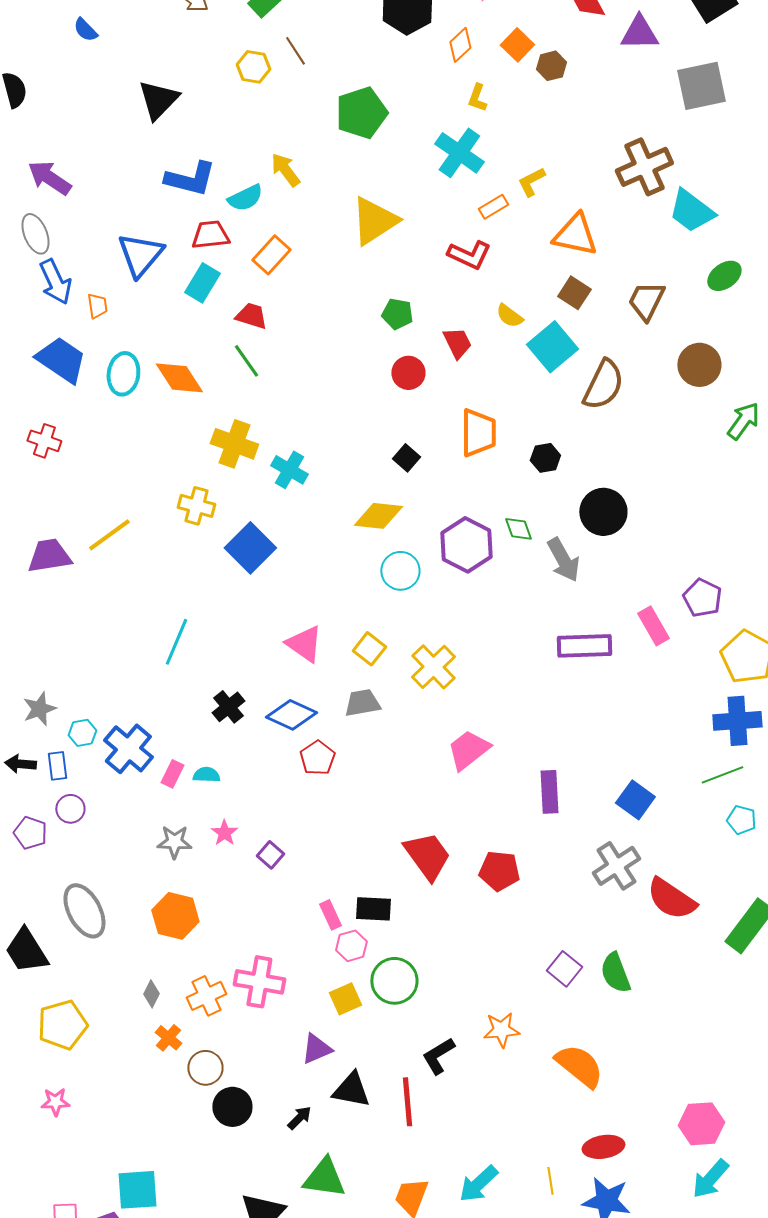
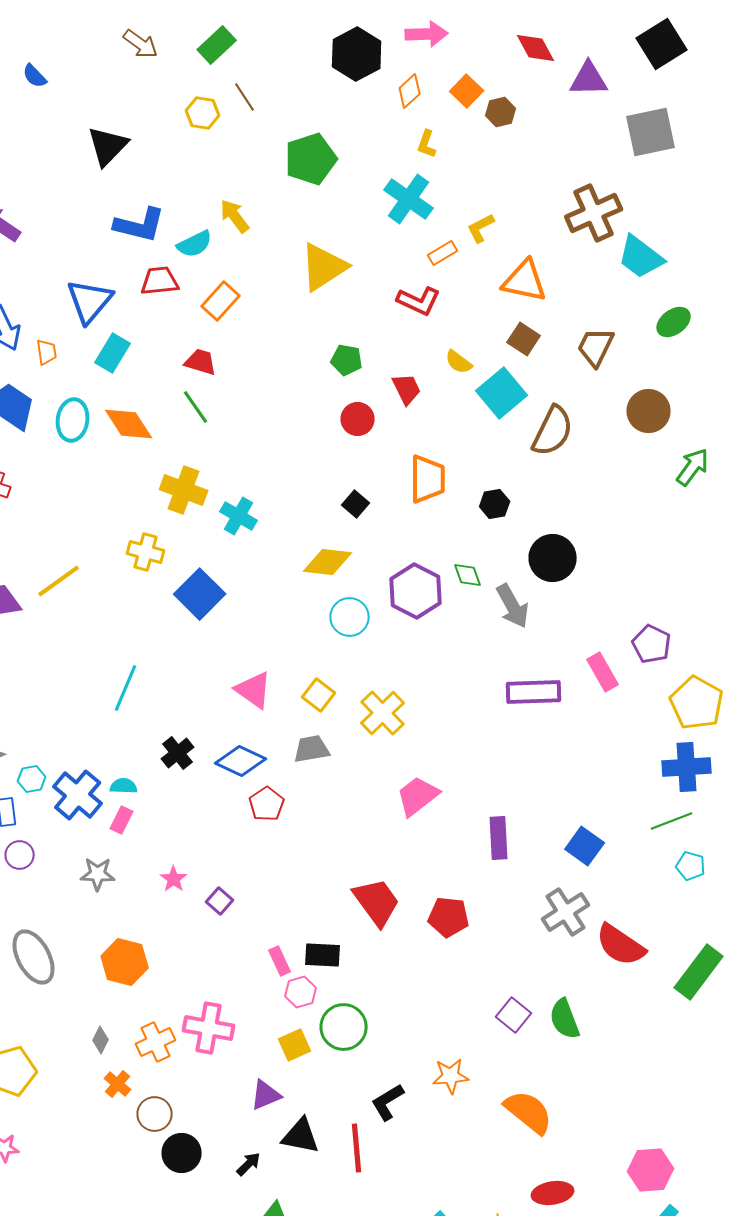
cyan rectangle: (202, 283) -> (113, 353), moved
cyan semicircle: (206, 775) -> (124, 786), moved
gray star: (174, 842) -> (98, 874), moved

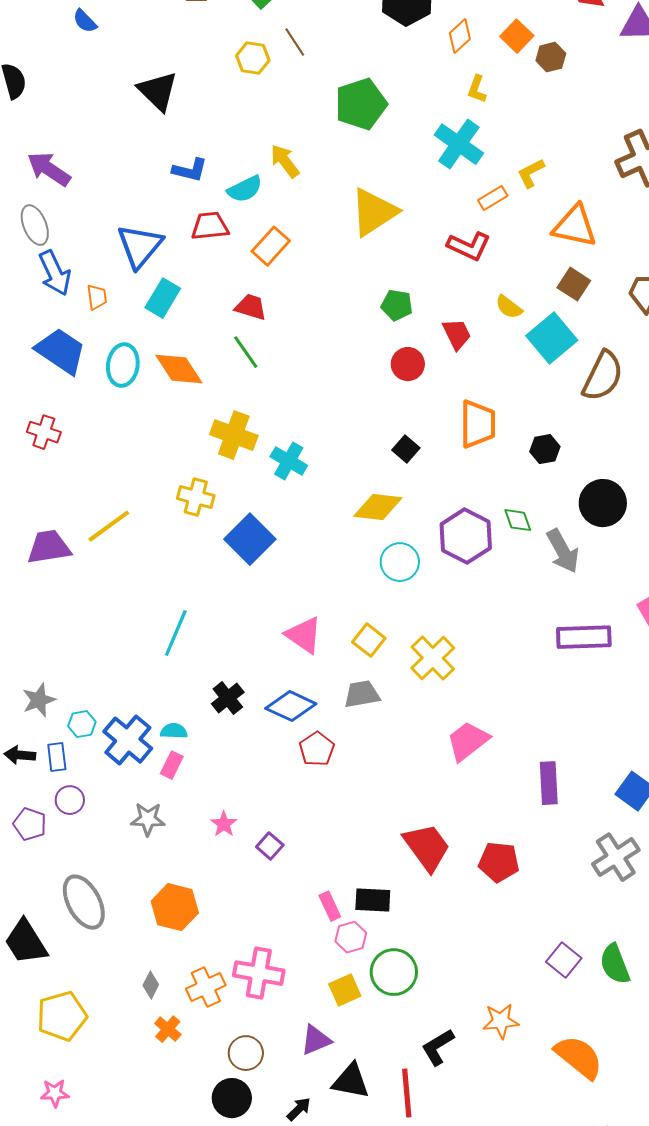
black triangle: (108, 146) -> (158, 91), turned -30
blue L-shape: (140, 225) -> (190, 170), size x0.7
brown circle: (155, 1114) -> (246, 1053), moved

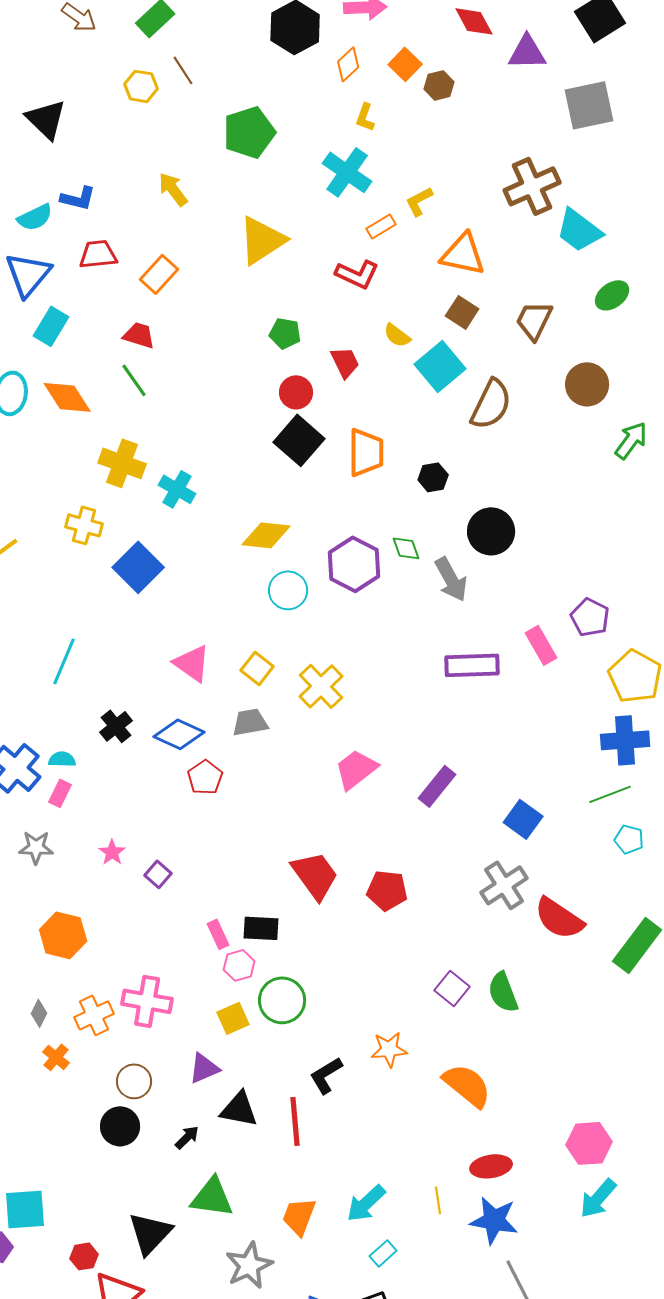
cyan semicircle: (245, 189) -> (35, 217), moved
black square: (406, 449) -> (299, 440), moved, size x1.8
purple rectangle: (549, 783) -> (437, 786), moved, turned 42

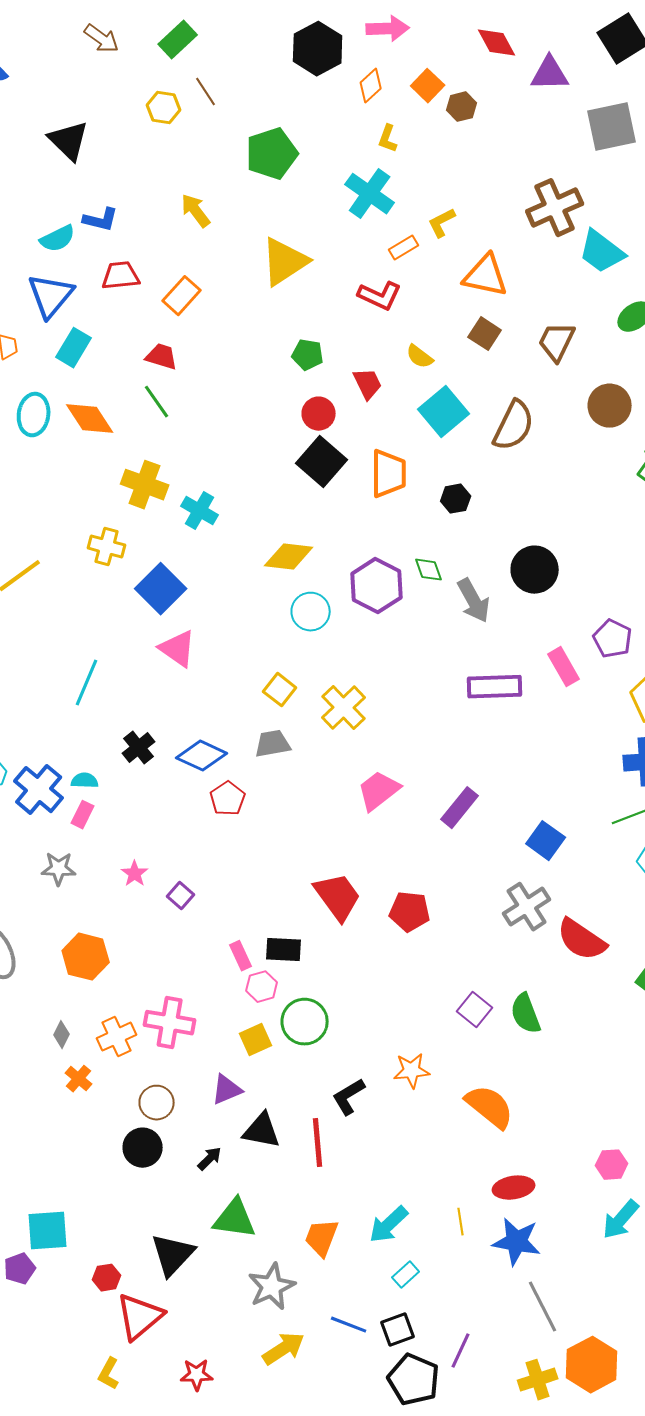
cyan square: (440, 366) -> (444, 412), moved
black circle: (491, 531) -> (535, 570), moved
pink triangle: (192, 663) -> (178, 649), moved
pink hexagon: (589, 1143) -> (612, 1165), size x0.7

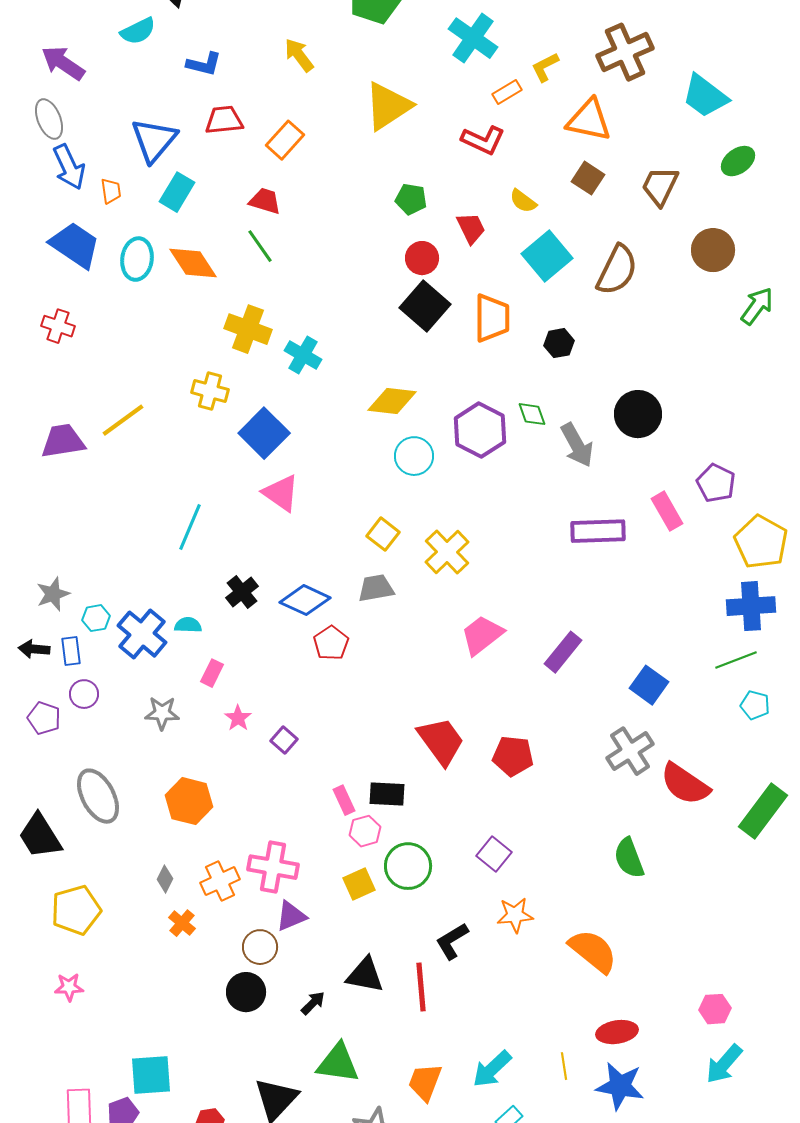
brown cross: (555, 208) -> (625, 52), moved
cyan semicircle: (58, 239) -> (138, 31), moved
pink rectangle: (83, 815) -> (212, 673), moved
purple square: (475, 1010) -> (494, 854), moved
purple triangle: (227, 1090) -> (291, 916), moved

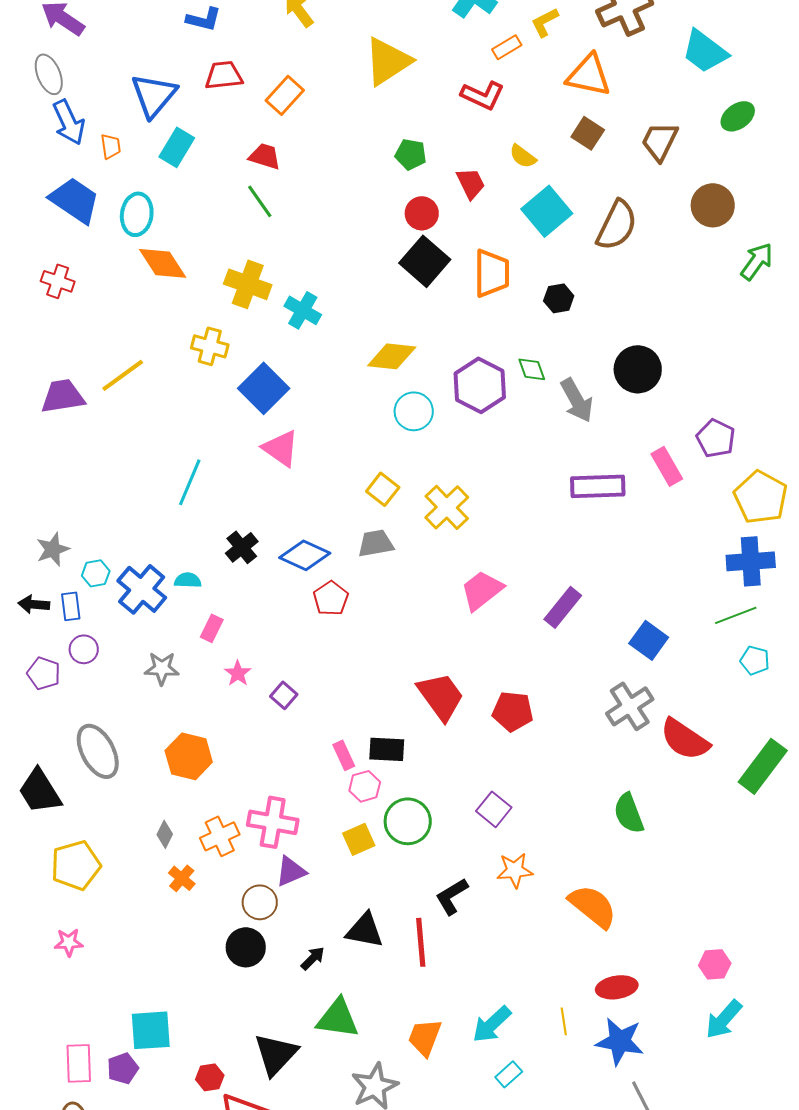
orange diamond: (193, 263) -> (163, 263), moved

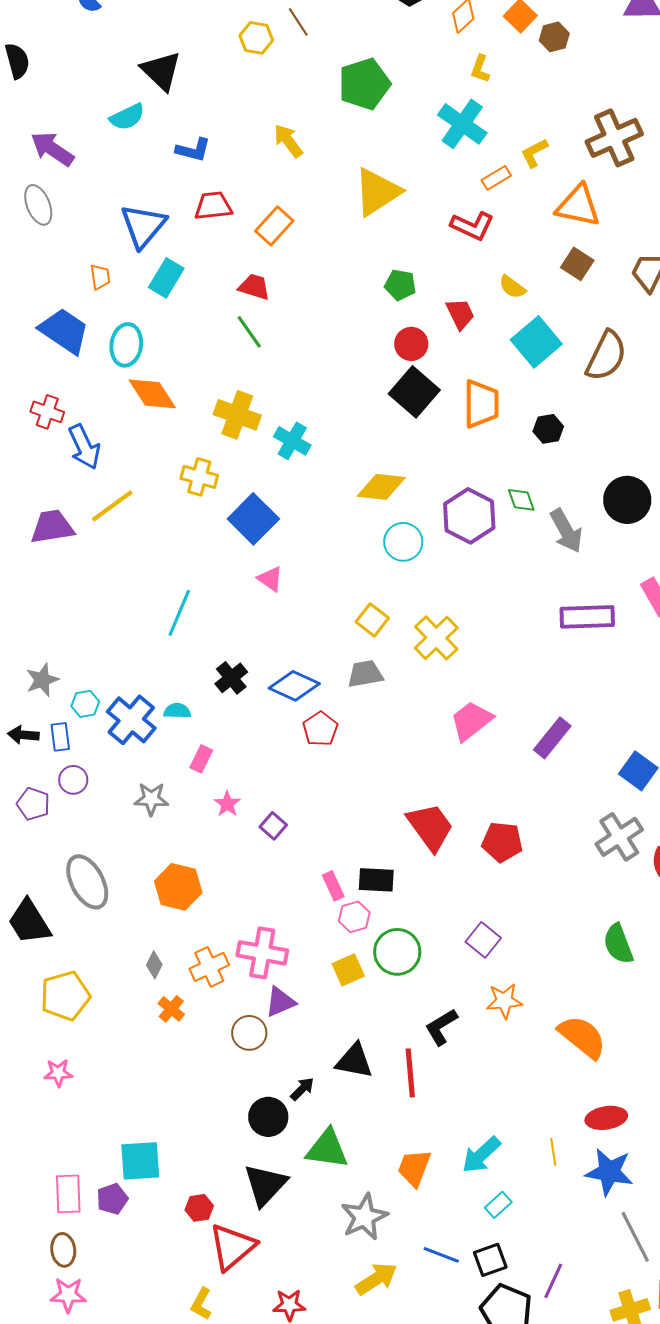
blue arrow: (69, 122) -> (84, 447), moved
pink triangle: (281, 448) -> (270, 579), size x0.7
black circle: (246, 947) -> (268, 1117), moved

